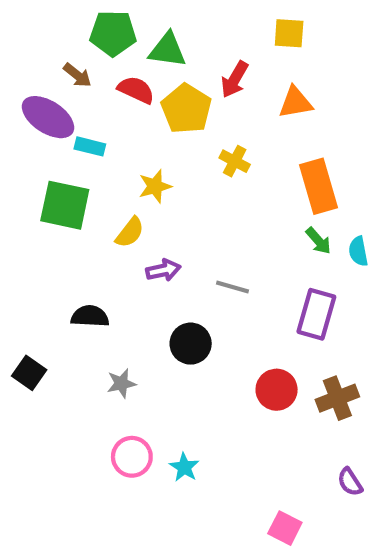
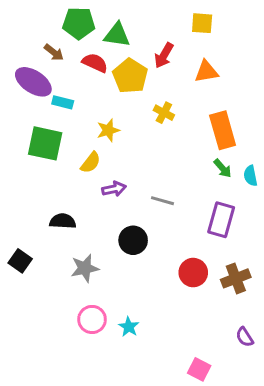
gray star: (121, 383) -> (85, 268), size x1.4

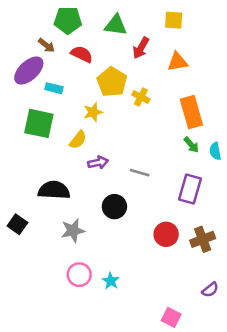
green triangle: (117, 35) -> (116, 25), moved
yellow pentagon: (130, 76) -> (112, 82), moved
purple ellipse: (33, 82) -> (29, 71), turned -76
black semicircle: (63, 221) -> (54, 190), size x1.4
purple semicircle: (245, 337) -> (210, 290), turned -96

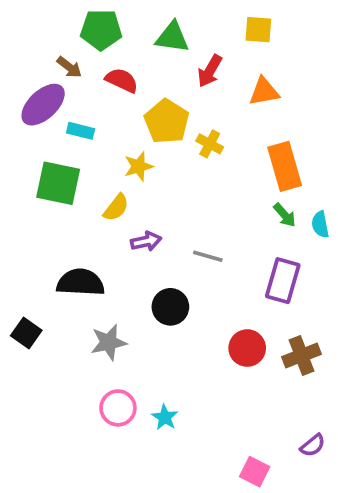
purple semicircle: (210, 290) -> (313, 445), moved

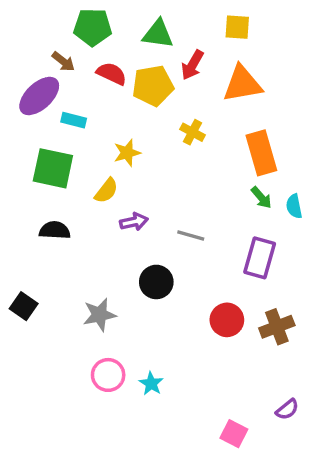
orange triangle: (264, 91) -> (242, 84), size x1.4
yellow pentagon: (167, 121) -> (153, 86), moved, turned 30
black semicircle: (81, 282) -> (55, 230), moved, size x0.7

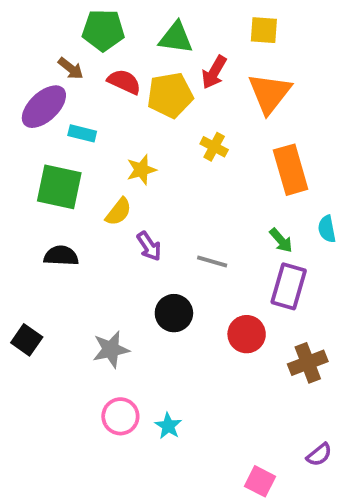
orange triangle: (242, 84) -> (270, 93), turned -42
green arrow: (261, 198) -> (281, 240), moved
purple arrow: (134, 222) -> (149, 246), turned 68
red circle: (227, 320) -> (247, 334), moved

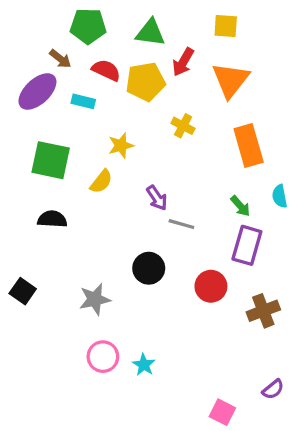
cyan rectangle: (82, 133) -> (83, 101), moved
purple arrow: (149, 246) -> (157, 198), moved

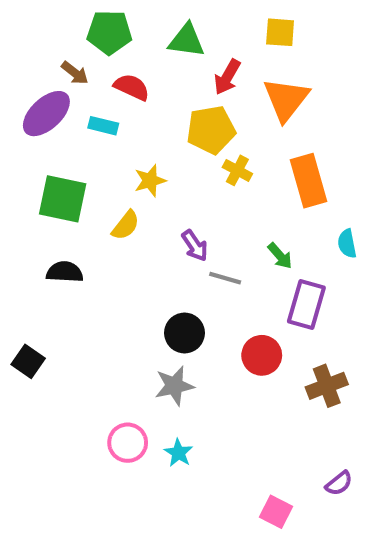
yellow pentagon: (145, 82) -> (211, 130), moved
yellow cross: (183, 126) -> (237, 170), moved
green arrow: (240, 206) -> (280, 256), moved
gray star: (95, 299) -> (174, 386), moved

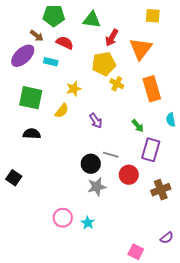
yellow square: (280, 32) -> (153, 16), moved
gray line: (225, 278) -> (111, 155), moved
gray star: (174, 386) -> (97, 187), moved

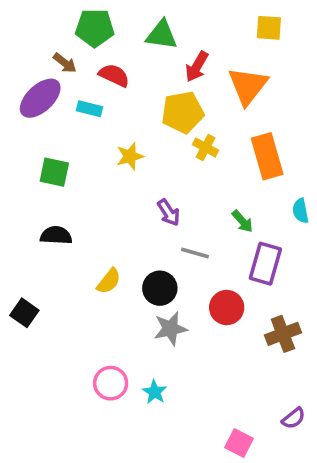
green square: (31, 98) -> (54, 172), size x0.7
yellow semicircle: (62, 111) -> (109, 281), moved
gray line: (111, 155) -> (195, 253), moved

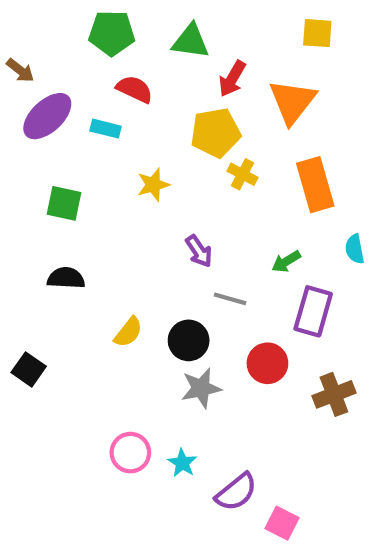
brown arrow: (65, 63) -> (20, 70), moved
green arrow: (242, 221) -> (286, 261), turned 100
purple semicircle: (294, 418) -> (236, 492), moved, size x1.5

